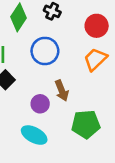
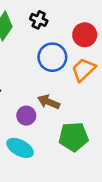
blue circle: (45, 51) -> (52, 57), moved
brown arrow: (62, 91) -> (49, 102), turned 135

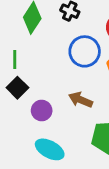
purple circle: (26, 116) -> (42, 111), moved

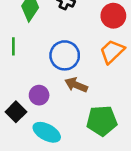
blue circle: (85, 51) -> (65, 55), moved
black square: (17, 88) -> (16, 112), moved

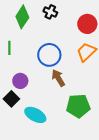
brown arrow: (76, 85) -> (58, 78), turned 36
purple circle: (39, 95) -> (20, 81), moved

